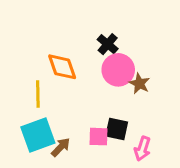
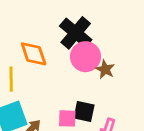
black cross: (108, 44) -> (76, 33), size x1.6

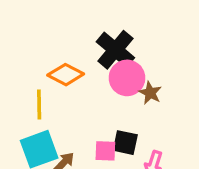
orange diamond: (34, 54) -> (66, 75), turned -44

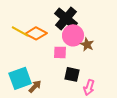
yellow line: (39, 104) -> (20, 31), moved, turned -60
pink square: (105, 151) -> (60, 52), moved

